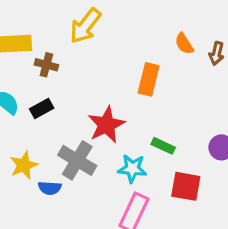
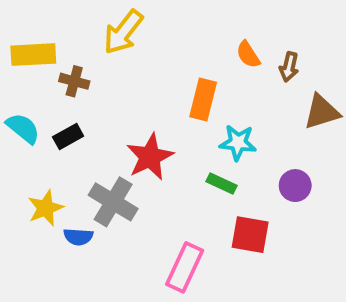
cyan star: (132, 168) -> (238, 143), moved

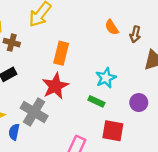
orange rectangle: (203, 100) -> (61, 53), moved
cyan star: (238, 143) -> (106, 78), turned -30
blue semicircle: (78, 237) -> (14, 132), turned 98

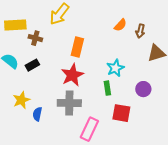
orange semicircle: (112, 27) -> (120, 25), turned -104
green rectangle: (96, 101) -> (107, 88), turned 56
gray cross: (34, 112) -> (69, 103), moved, turned -30

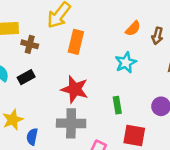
orange rectangle: (77, 47) -> (76, 42), moved
cyan star: (115, 68) -> (126, 63), moved
red star: (72, 75) -> (75, 89), turned -30

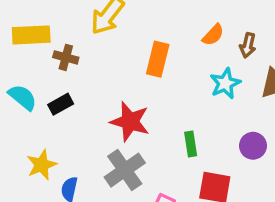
orange rectangle: (76, 42) -> (158, 59), moved
cyan star: (126, 63) -> (225, 83), moved
gray cross: (71, 123) -> (125, 170), turned -36

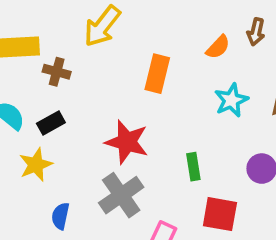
brown arrow: (248, 45) -> (256, 32), moved
yellow star: (42, 165) -> (36, 165), moved

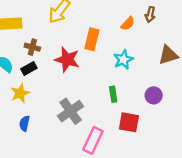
brown cross: (57, 72) -> (32, 47), moved
cyan star: (231, 100) -> (123, 59), moved
red star: (127, 142) -> (67, 59), moved
blue semicircle: (60, 216) -> (24, 123), moved

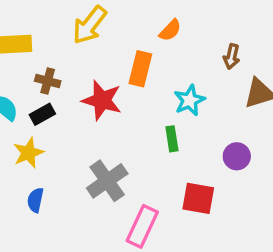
brown arrow: (150, 15) -> (232, 56), moved
orange semicircle: (128, 24) -> (170, 30), moved
green rectangle: (113, 94) -> (172, 139), moved

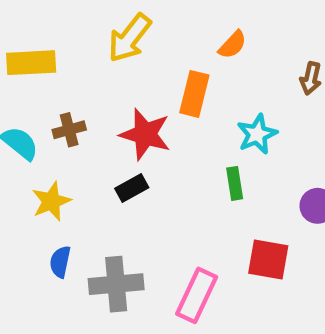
brown cross: (48, 81) -> (69, 130), moved, turned -30
black rectangle: (42, 114) -> (132, 188), moved
gray cross: (107, 181) -> (116, 284), moved, turned 30

